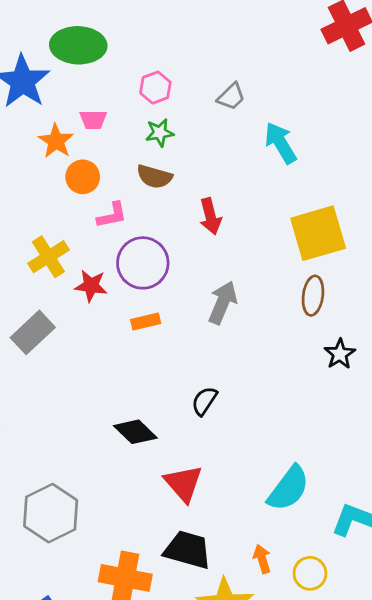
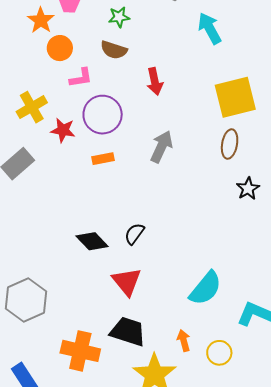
black semicircle: (204, 401) -> (134, 234), moved

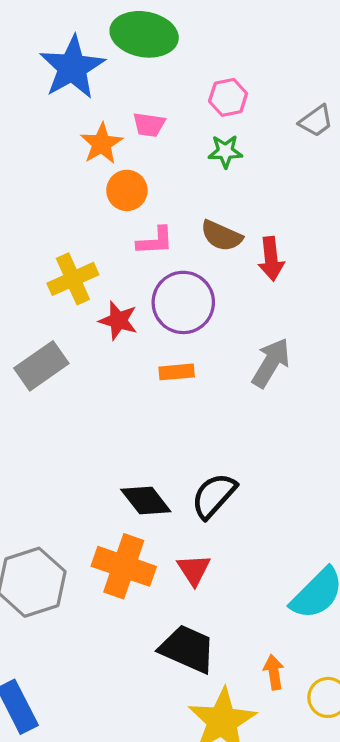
brown semicircle: (114, 50) -> (221, 236), moved
black semicircle: (134, 234) -> (214, 496), size x1.4
red triangle: (127, 282) -> (194, 570), size x0.7
orange cross: (80, 351) -> (124, 566), moved

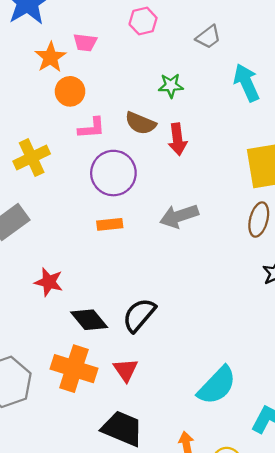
green star: (225, 151) -> (171, 86), moved
red star: (118, 321) -> (49, 282), moved
gray arrow: (271, 363) -> (179, 216), turned -138

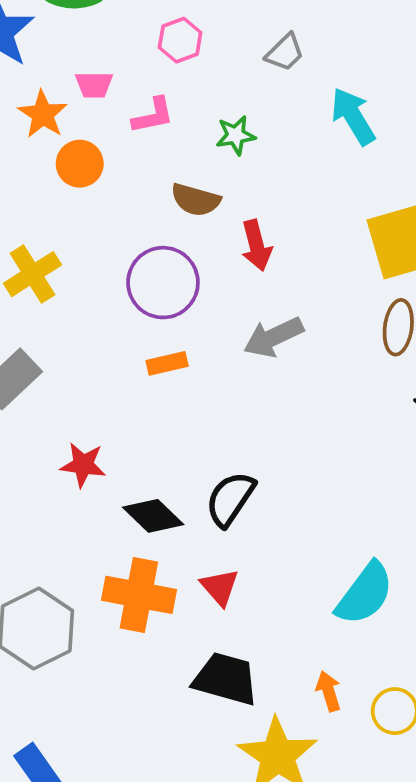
pink L-shape: (92, 128) -> (153, 116), moved
red arrow: (177, 139) -> (256, 245), moved

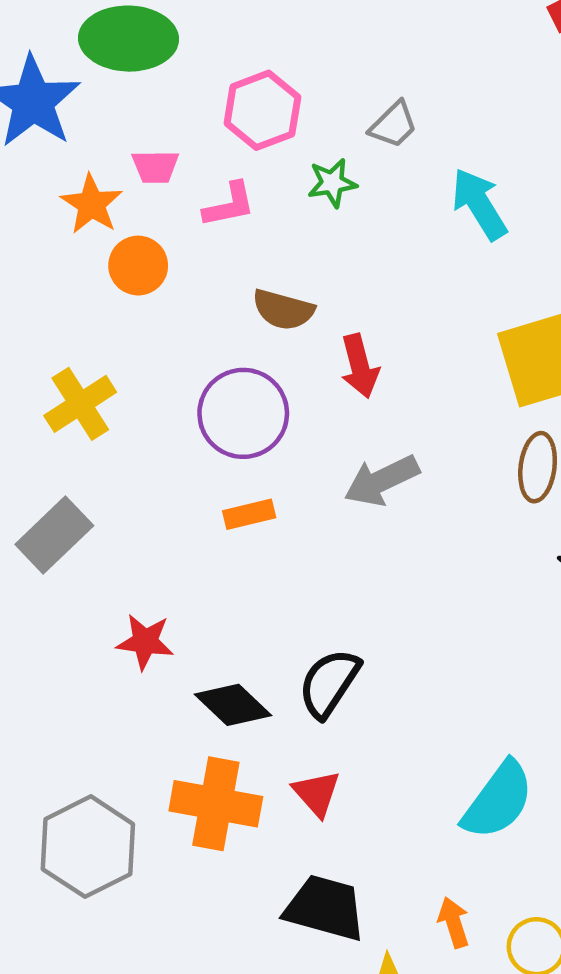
pink hexagon: (180, 40) -> (262, 110), size x1.4
green star: (236, 135) -> (332, 183), moved

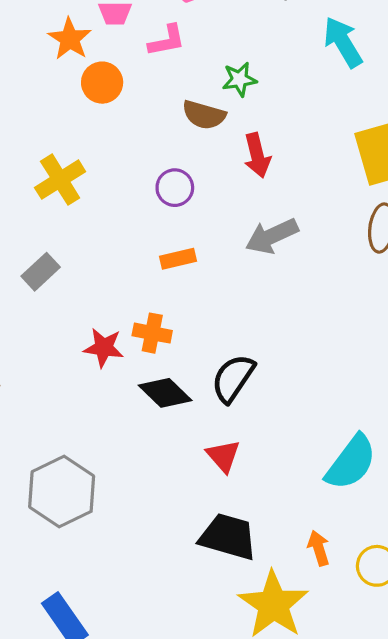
green star: (332, 183) -> (239, 79), moved
purple circle: (243, 413) -> (175, 188), size x0.6
gray rectangle: (54, 535) -> (41, 272), size x0.7
orange cross: (216, 804) -> (152, 333), moved, size x0.6

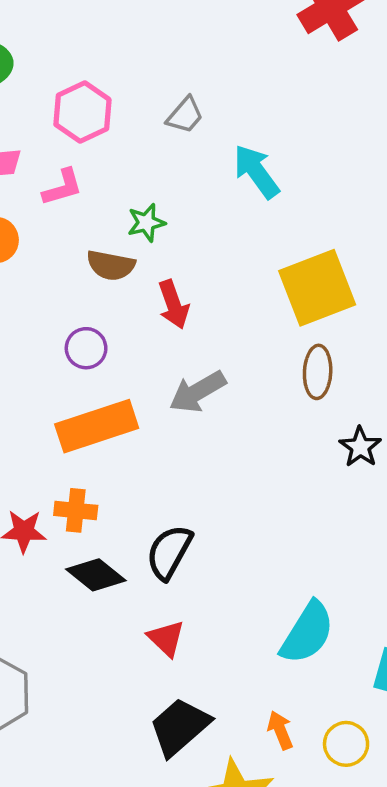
orange rectangle: (178, 259) -> (97, 426), size x2.0
black trapezoid: (228, 537) -> (180, 727), turned -52

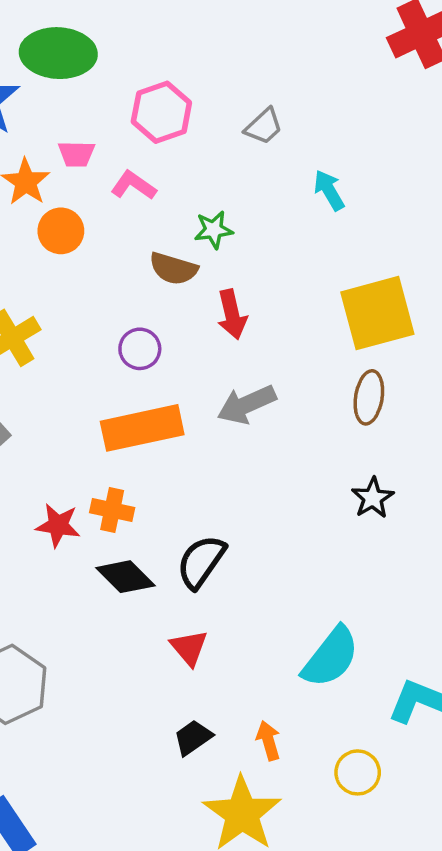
cyan arrow: (256, 171) -> (329, 190), size x0.7
pink L-shape: (62, 187) -> (133, 185), turned -135
black star: (360, 447) -> (373, 498), moved
black trapezoid: (180, 727) -> (193, 738), size x0.6
orange arrow: (280, 730) -> (268, 741), moved

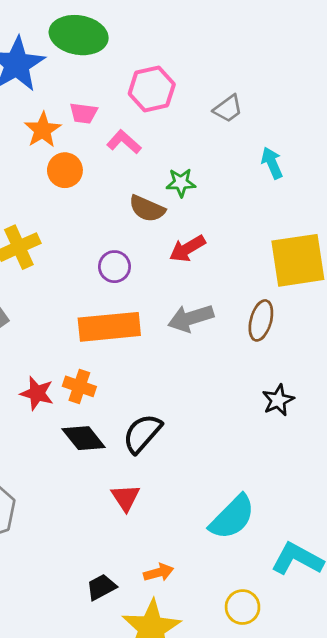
red arrow: (232, 314) -> (187, 249), turned 66
brown ellipse: (369, 397) -> (261, 320), moved
black trapezoid: (193, 738) -> (101, 587), moved
orange arrow: (268, 741) -> (159, 572), moved, turned 84

